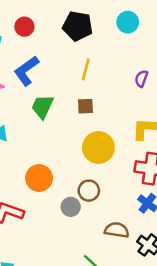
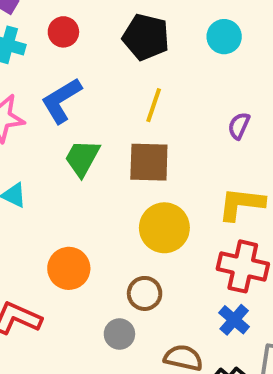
brown square: (85, 106) -> (149, 162), size x1.6
gray circle: (71, 207) -> (119, 334), moved

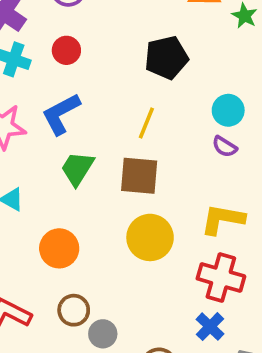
black pentagon: (146, 37) -> (166, 58), moved, turned -30
cyan circle: (224, 37) -> (228, 110), moved
purple semicircle: (239, 126) -> (225, 147), turned -85
orange circle: (69, 268) -> (59, 248), moved
brown circle: (145, 293) -> (74, 310), moved

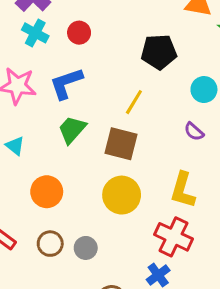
cyan circle: (228, 110) -> (204, 90), moved
yellow L-shape: (223, 219) -> (183, 190), turned -93
gray circle: (103, 334) -> (86, 248), moved

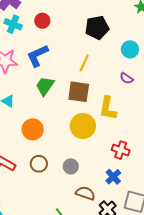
yellow L-shape: (183, 190) -> (108, 108), moved
red cross: (174, 237) -> (121, 150), size x0.7
gray circle: (86, 248) -> (71, 166), moved

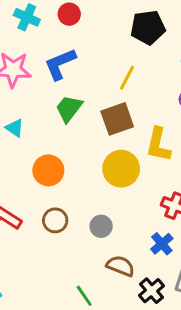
brown square: (79, 92) -> (117, 119), turned -30

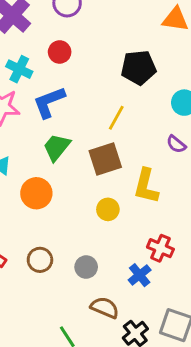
cyan cross: (27, 17) -> (19, 69), moved
yellow circle: (121, 169) -> (108, 209), size x0.6
orange circle: (48, 170) -> (36, 193), moved
blue cross: (162, 244) -> (140, 275), moved

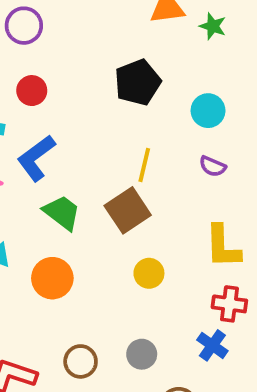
yellow line: (116, 118) -> (144, 165), moved
green trapezoid: (57, 147) -> (62, 212), turned 104
yellow L-shape: (146, 186) -> (223, 247), moved

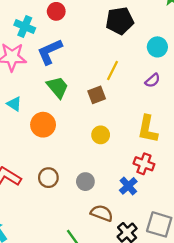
purple semicircle: (213, 166) -> (153, 80), turned -77
brown square: (128, 210) -> (97, 95), size x0.7

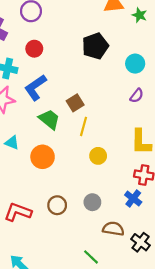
yellow line: (112, 70) -> (83, 126), moved
brown square: (97, 95) -> (75, 103), moved

